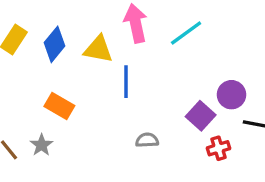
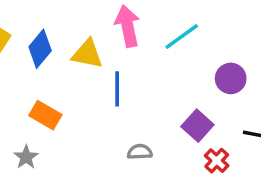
purple circle: (231, 95) -> (231, 78), moved
red cross: (218, 148) -> (217, 161), turned -30

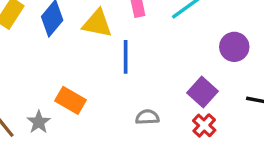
orange rectangle: (45, 115) -> (70, 100), moved
red cross: (217, 161) -> (204, 125), moved

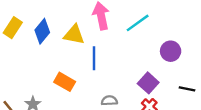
orange rectangle: (70, 100) -> (65, 82), moved

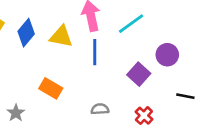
blue line: (94, 58) -> (95, 52), moved
purple square: (148, 83) -> (139, 74), moved

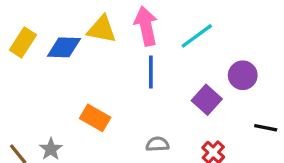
blue diamond: (26, 33) -> (64, 47), turned 52
yellow triangle: (61, 37) -> (102, 29), moved

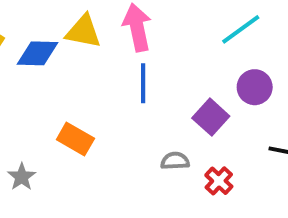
cyan line: (197, 36) -> (241, 29), moved
gray semicircle: (157, 144) -> (175, 161), moved

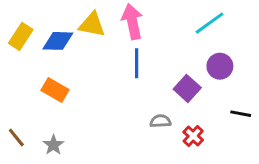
orange rectangle: (75, 139) -> (55, 90), moved
gray star: (22, 177) -> (53, 145), moved

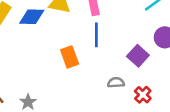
orange rectangle: (55, 90) -> (70, 57), moved, turned 40

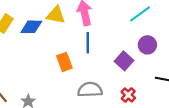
gray semicircle: (116, 83) -> (90, 90), moved, size x1.6

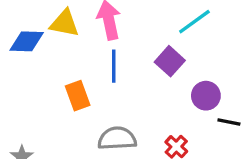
purple circle: (147, 45) -> (206, 96), moved
purple square: (124, 61) -> (170, 61), moved

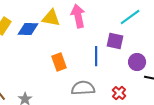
purple square: (170, 61) -> (115, 41), turned -30
blue line: (114, 66) -> (96, 56), moved

